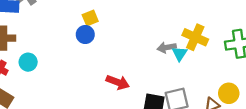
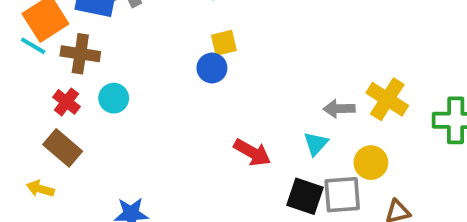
cyan triangle: (180, 54) -> (316, 144), moved
yellow circle: (229, 93) -> (371, 163), moved

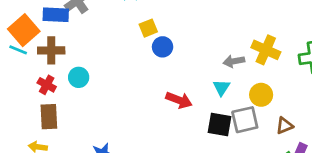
blue circle: (212, 68) -> (163, 47), moved
brown rectangle: (63, 148) -> (49, 117), turned 55

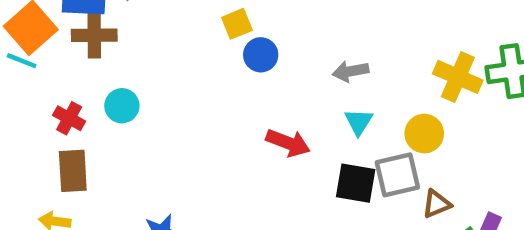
brown cross: (51, 50) -> (94, 35), moved
yellow cross: (266, 50) -> (458, 77), moved
gray arrow: (234, 61) -> (350, 71), moved
brown triangle: (284, 126) -> (437, 204), moved

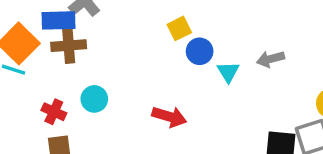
cyan triangle: (359, 122) -> (228, 72), moved
red arrow: (288, 143) -> (169, 117), moved

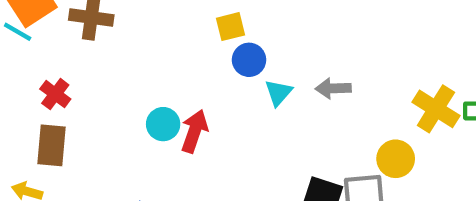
cyan circle: (94, 99) -> (163, 124), moved
red arrow: (169, 117) -> (194, 131), turned -100

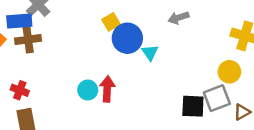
blue circle: (249, 60) -> (127, 38), size x1.5
gray arrow: (333, 88) -> (178, 18), moved

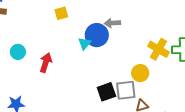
blue circle: (127, 38) -> (97, 35), moved
cyan circle: (88, 90) -> (18, 52), moved
black square: (193, 106) -> (106, 92), turned -36

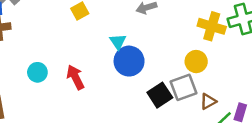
blue circle: (97, 35) -> (129, 61), moved
red arrow: (46, 63) -> (75, 77), turned -30

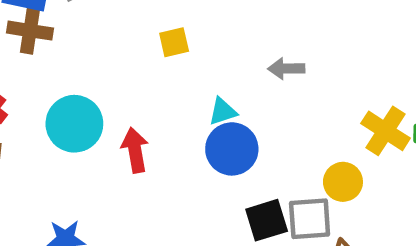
cyan triangle: (118, 42) -> (223, 111), turned 30
cyan circle: (37, 72) -> (74, 124), size x1.6

